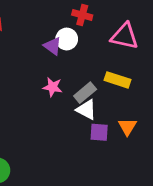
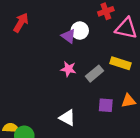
red cross: (82, 15) -> (106, 11), moved, turned -35
white triangle: (86, 110) -> (67, 118), moved
orange triangle: (127, 127) -> (128, 101), turned 49

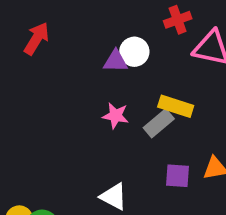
purple triangle: (68, 36) -> (116, 61), turned -35
yellow rectangle: (121, 63) -> (176, 106), moved

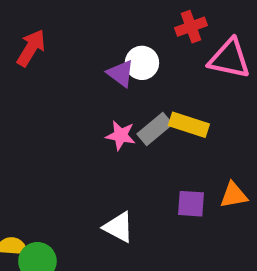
purple triangle: (116, 61) -> (121, 74), turned 36
gray rectangle: (159, 123) -> (155, 129), moved

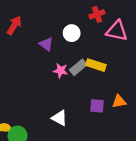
purple triangle: (121, 74) -> (46, 44), moved

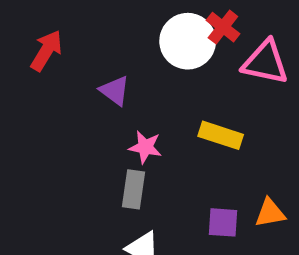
red cross: (97, 14) -> (223, 27), turned -32
white circle: (72, 33) -> (188, 41), moved, size x1.5
gray rectangle: (78, 67) -> (134, 189), moved, turned -42

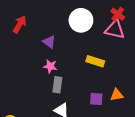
red cross: (223, 27) -> (118, 14), moved
pink star: (145, 147) -> (50, 66), moved

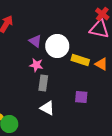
white circle: (81, 20) -> (57, 46), moved
orange triangle: (117, 95) -> (101, 64), moved, turned 40

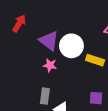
purple triangle: (35, 41) -> (49, 41), size x1.5
gray rectangle: (43, 83) -> (45, 96), moved

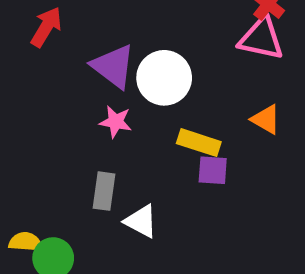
yellow rectangle: (95, 60) -> (199, 143), moved
purple square: (96, 98) -> (213, 170), moved

